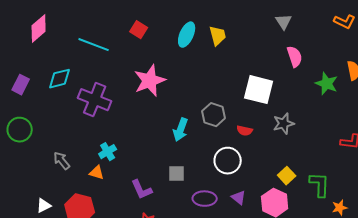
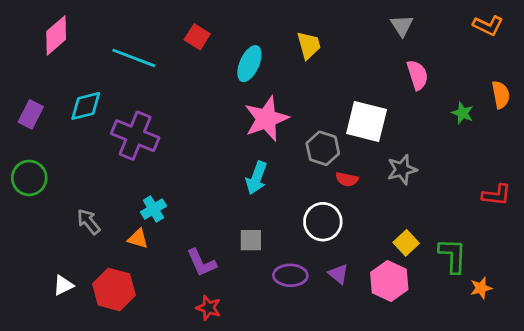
cyan ellipse: (187, 35) -> (249, 64), moved
pink star: (150, 81) -> (266, 119), moved
green star: (327, 84) -> (463, 113), size x0.7
gray hexagon: (214, 115) -> (323, 148), moved

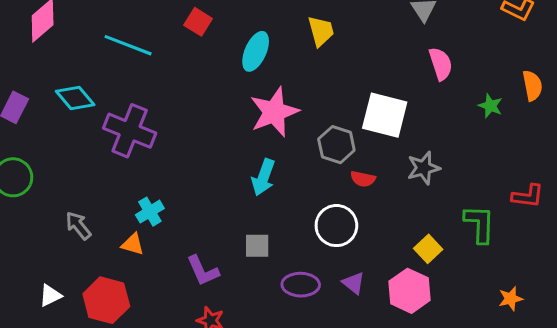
cyan diamond: (86, 106) -> (75, 98), turned 64
green L-shape: (453, 256) -> (479, 224), moved

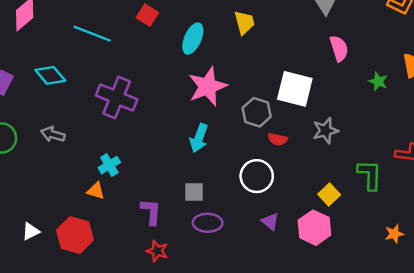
purple cross: (130, 131) -> (117, 97), moved
gray arrow: (78, 226) -> (53, 134), moved, turned -35
purple L-shape: (203, 271) -> (151, 212), turned -152
purple ellipse: (301, 285) -> (208, 223), moved

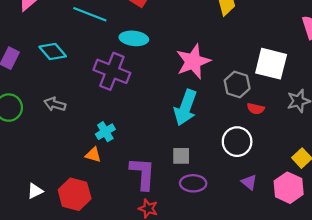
cyan ellipse: (193, 39) -> (134, 38), moved, turned 72
cyan arrow: (199, 138) -> (185, 108), size x1.4
purple L-shape: (151, 212) -> (143, 173), size x1.4

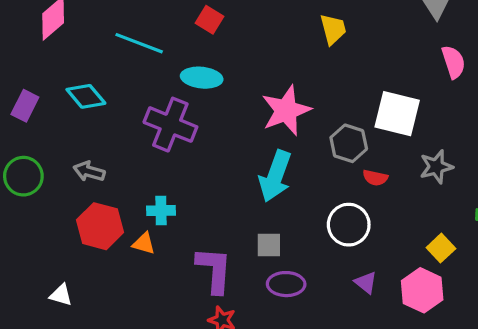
cyan cross: (105, 132) -> (161, 211), turned 30
white triangle: (35, 191) -> (61, 295), turned 42
red hexagon: (75, 194) -> (100, 226), moved

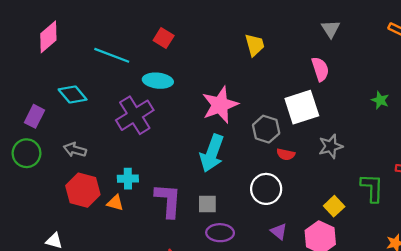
pink semicircle: (453, 62) -> (320, 69), moved
purple rectangle: (25, 106) -> (35, 116), moved
white square: (397, 114) -> (302, 107), turned -32
purple cross: (170, 125) -> (135, 115), turned 36
purple L-shape: (214, 270) -> (168, 200), moved

